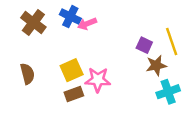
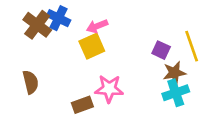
blue cross: (70, 17) -> (58, 18), moved
yellow square: (72, 70) -> (92, 46), moved
cyan cross: (168, 92) -> (176, 93), moved

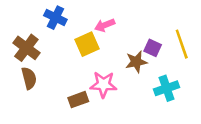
brown cross: (37, 25) -> (26, 48), moved
pink arrow: (97, 26) -> (105, 25), moved
brown star: (174, 73) -> (136, 62), moved

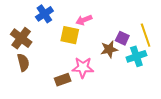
blue cross: (55, 18) -> (44, 14), turned 30
yellow square: (87, 44) -> (70, 35), turned 36
cyan cross: (167, 88) -> (136, 56), moved

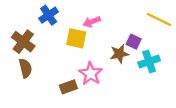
yellow line: (146, 35) -> (159, 20), moved, turned -45
pink star: (83, 67) -> (91, 74), turned 30

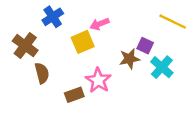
yellow square: (76, 38) -> (83, 42), turned -35
cyan cross: (149, 62) -> (162, 67), turned -30
brown semicircle: (25, 68) -> (42, 73), moved

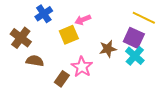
purple square: (145, 46) -> (134, 38), moved, size x1.5
brown semicircle: (42, 73) -> (35, 61), turned -66
brown rectangle: (74, 95) -> (62, 79), turned -35

